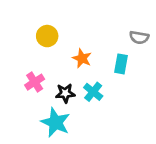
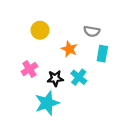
gray semicircle: (139, 37) -> (92, 31), moved
cyan star: (56, 122) -> (47, 103), turned 30

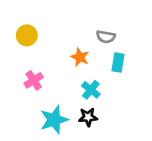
yellow circle: (40, 30) -> (27, 35), moved
black star: (55, 78) -> (88, 117), moved

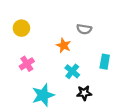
cyan rectangle: (118, 63) -> (105, 62), moved
black star: (88, 117) -> (84, 93), moved

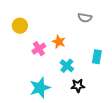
gray semicircle: (84, 29) -> (85, 18), moved
pink cross: (27, 64) -> (39, 49), moved

